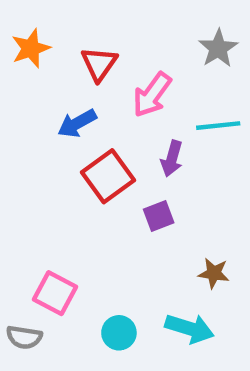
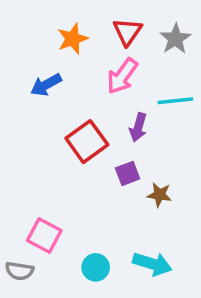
orange star: (31, 48) -> (73, 39), moved
red triangle: (99, 64) -> (128, 32), moved
blue arrow: (77, 123) -> (46, 85), moved
brown star: (214, 273) -> (159, 195), moved

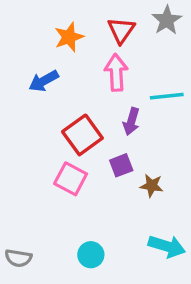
gray star: (175, 39) -> (167, 20), moved
pink arrow: (122, 76) -> (116, 72), turned 141
pink square: (44, 235) -> (71, 179), moved
cyan arrow: (152, 264) -> (167, 246), moved

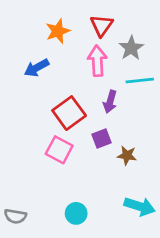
gray star: (167, 20) -> (131, 48), moved

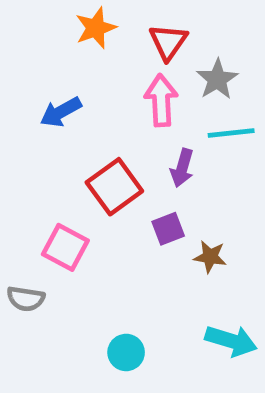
orange star: (58, 31) -> (96, 28), moved
pink square: (59, 150) -> (65, 247), moved
gray semicircle: (15, 216) -> (26, 299), moved

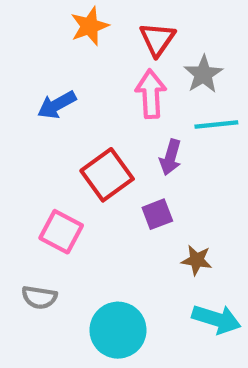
brown star: (210, 257) -> (197, 260), moved
gray semicircle: (26, 299) -> (39, 297), moved
cyan circle: (126, 352) -> (118, 330), size x1.6

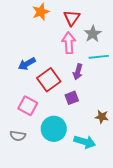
blue arrow: (57, 105) -> (27, 64), moved
brown star: (197, 260) -> (102, 117), moved
cyan arrow: (216, 319) -> (85, 142), moved
cyan circle: (118, 330) -> (54, 129), moved

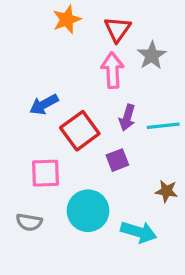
cyan line: (99, 57) -> (163, 126), moved
pink square: (28, 106) -> (46, 173), turned -30

